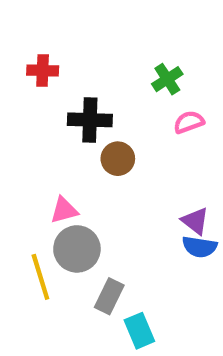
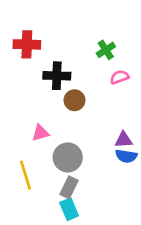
red cross: (43, 70) -> (27, 44), size x1.4
purple triangle: (195, 221) -> (124, 140), turned -42
gray circle: (77, 249) -> (68, 157), moved
cyan rectangle: (139, 331) -> (69, 209), moved

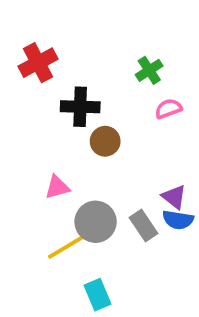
red cross: (27, 44) -> (38, 63), turned -30
purple triangle: (124, 140) -> (174, 197), turned 42
yellow line: (25, 175) -> (67, 247), moved, turned 76
gray rectangle: (69, 187) -> (143, 226), moved, turned -60

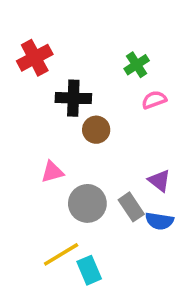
blue semicircle: (178, 220) -> (159, 221), moved
yellow line: (67, 247) -> (61, 254), moved

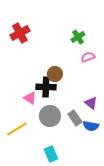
black cross: (73, 98) -> (46, 87), moved
pink triangle: (52, 172) -> (30, 98), turned 48
yellow line: (61, 254) -> (17, 129), moved

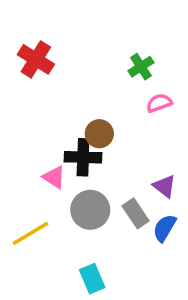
red cross: (20, 33) -> (36, 59), turned -30
blue semicircle: (91, 126) -> (165, 228), turned 112

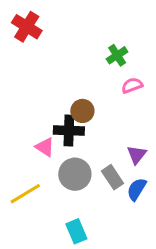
red cross: (36, 59) -> (27, 27), moved
purple triangle: (165, 186) -> (137, 155), turned 30

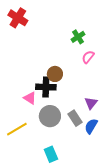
pink semicircle: (132, 85) -> (88, 57), turned -32

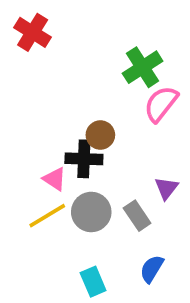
green cross: (78, 37) -> (143, 67), size x1.5
pink semicircle: (88, 57) -> (161, 104), size x1.5
blue semicircle: (91, 126) -> (152, 269), moved
yellow line: (17, 129) -> (47, 216), moved

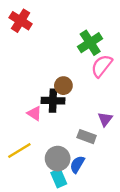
gray circle: (91, 212) -> (58, 159), moved
yellow line: (47, 216) -> (19, 150), moved
gray rectangle: (137, 216) -> (87, 137), turned -36
blue semicircle: (152, 269) -> (77, 164), moved

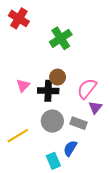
green cross: (90, 43) -> (61, 38), moved
pink semicircle: (102, 66) -> (87, 89), moved
pink triangle: (34, 113) -> (23, 85), moved, turned 40
gray circle: (58, 159) -> (52, 121), moved

